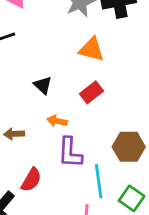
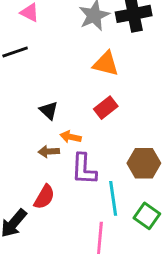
black triangle: (43, 85) -> (49, 111), moved
brown arrow: (14, 134) -> (49, 152), moved

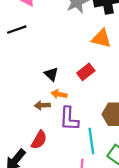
orange triangle: (106, 64) -> (101, 38), moved
black triangle: (49, 111) -> (51, 74), moved

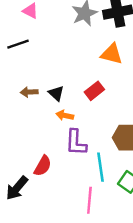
brown arrow: (42, 105) -> (29, 92), moved

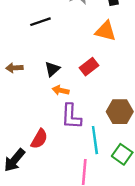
black line: (18, 44) -> (40, 22), moved
brown arrow: (29, 92) -> (14, 68), moved
black triangle: (56, 93) -> (52, 69), turned 35

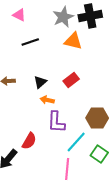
orange triangle: (106, 31) -> (73, 41), moved
cyan line: (95, 140) -> (76, 142), turned 50

